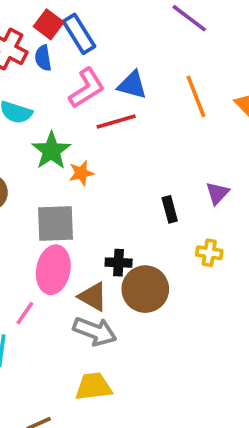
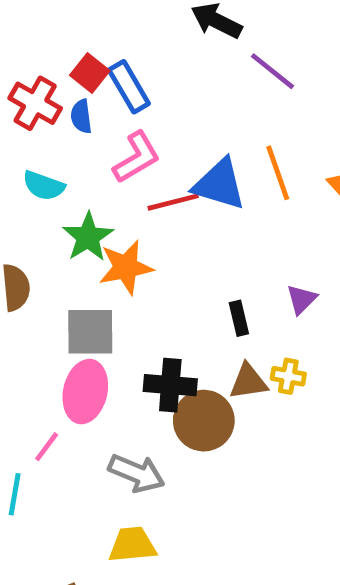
blue triangle: (132, 85) -> (219, 184), moved, size x1.4
orange star: (81, 173) -> (126, 267), size x1.6
black cross: (119, 263) -> (170, 385), size x1.5
brown triangle: (93, 297) -> (248, 382), moved, turned -40

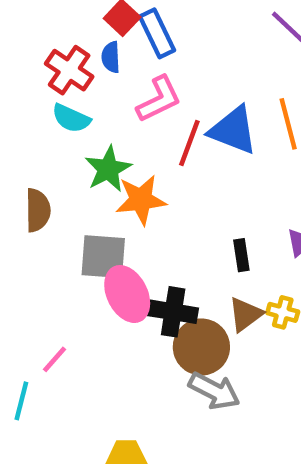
red cross: (35, 103) -> (69, 70), moved
red line: (173, 202) -> (189, 143), turned -60
brown triangle: (248, 382) -> (245, 314), turned -33
pink ellipse: (85, 392) -> (127, 294), moved, turned -44
gray arrow: (137, 473) -> (214, 391), moved

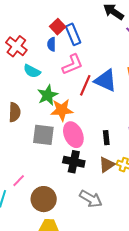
red cross: (69, 70) -> (16, 46), moved
pink ellipse: (127, 294) -> (73, 135), moved
brown circle: (201, 347) -> (44, 199), moved

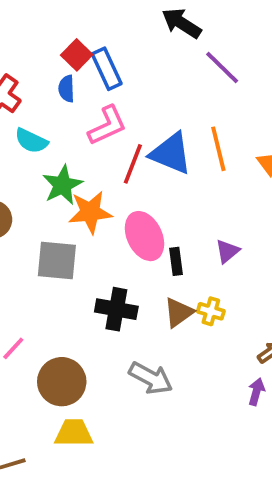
pink ellipse: (73, 135) -> (144, 236), moved

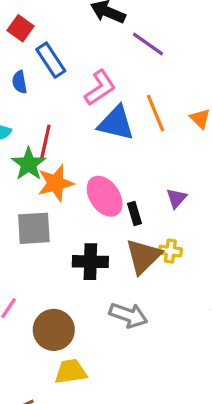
red square: (77, 55) -> (21, 28), moved
pink L-shape: (107, 125) -> (100, 88), moved
red line: (133, 164) -> (45, 142), moved
brown triangle: (179, 312) -> (143, 256), size x1.4

